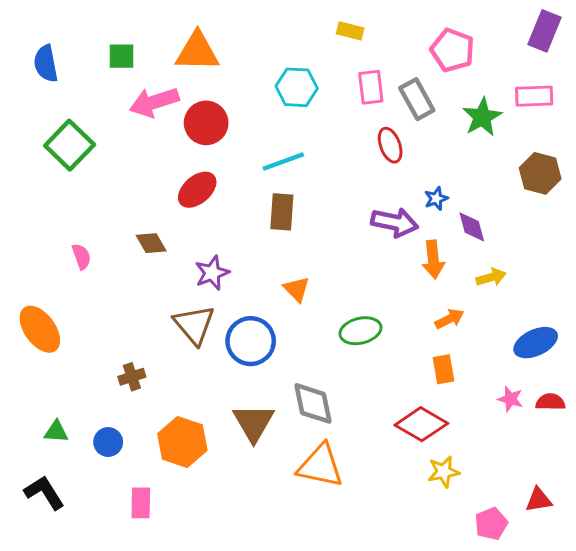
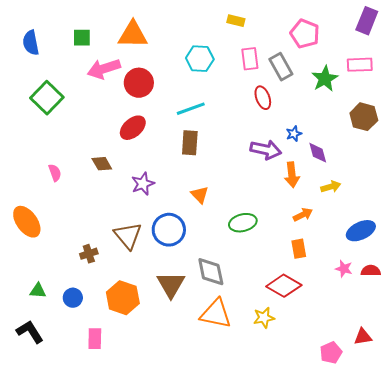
brown triangle: (194, 325) -> (128, 236), moved
yellow star: (444, 472) -> (264, 318), moved

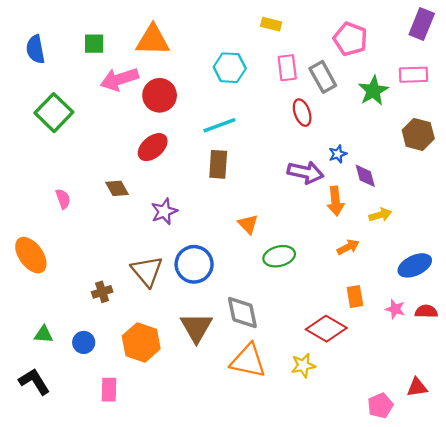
orange triangle: (200, 195) -> (248, 224), moved
orange rectangle: (299, 249) -> (355, 296), moved

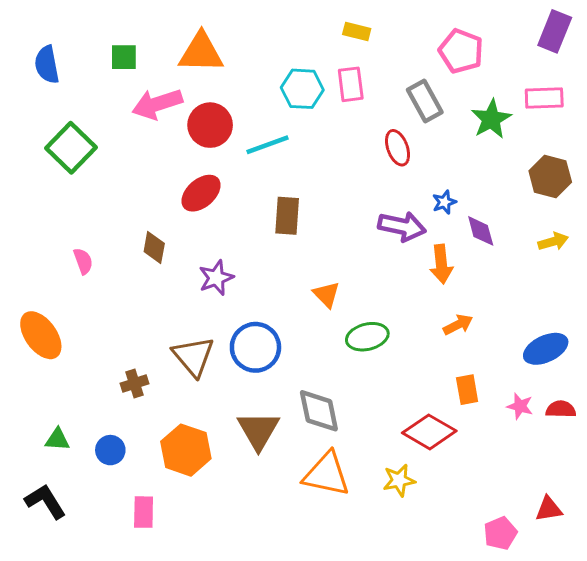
pink rectangle: (287, 68) -> (351, 84), moved
cyan line: (219, 125) -> (268, 145), moved
brown diamond: (117, 188) -> (154, 248), turned 40
yellow arrow: (380, 215) -> (553, 241), moved

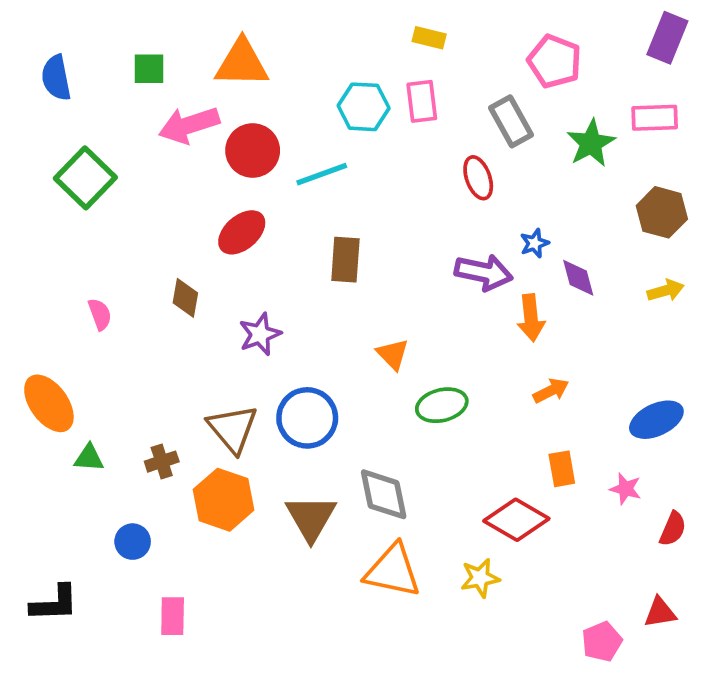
red semicircle: (561, 409) -> (673, 529), moved, turned 112
green triangle: (57, 439) -> (89, 458), moved
orange hexagon: (186, 450) -> (224, 500), moved
black L-shape: (45, 501) -> (54, 603), turned 120

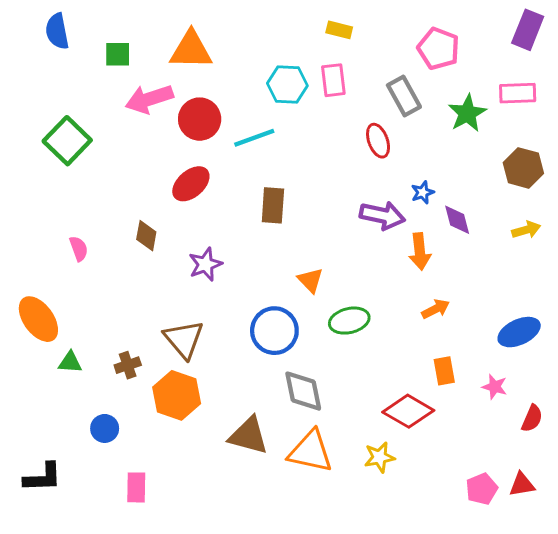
blue semicircle: (56, 78) -> (57, 31), moved
blue circle: (307, 418) -> (274, 331), moved
brown triangle: (311, 518) -> (249, 436), moved, turned -45
pink pentagon: (602, 642) -> (482, 489), moved

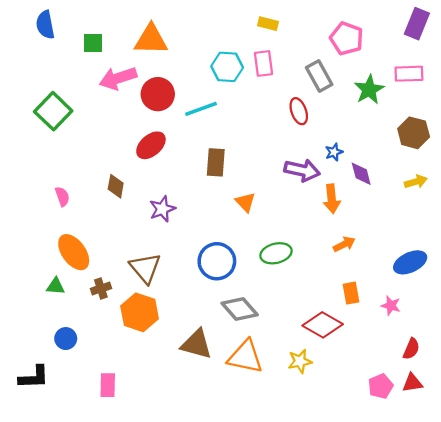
orange triangle: (310, 280) -> (245, 202), moved
orange ellipse: (38, 319) -> (74, 252), moved
gray diamond: (303, 391) -> (240, 309), turned -30
red semicircle: (532, 418) -> (411, 349), moved
blue circle: (105, 428) -> (66, 339), moved

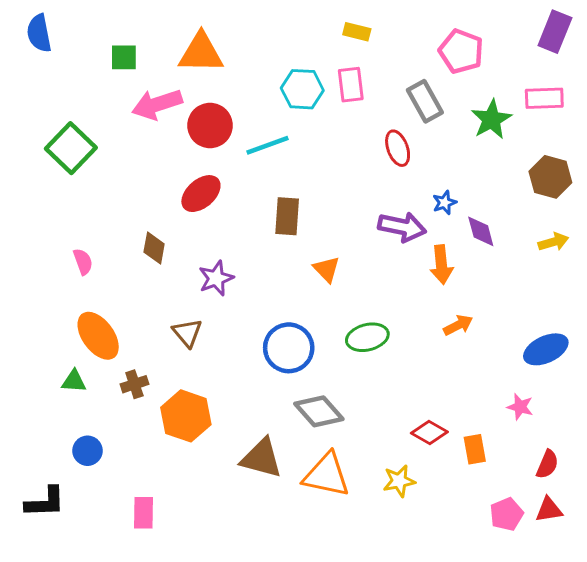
blue semicircle: (45, 25) -> (39, 33), moved
brown triangle: (145, 268) -> (187, 333), moved, size x0.7
orange rectangle: (351, 293) -> (475, 449), moved
red diamond: (323, 325) -> (429, 433), size x0.7

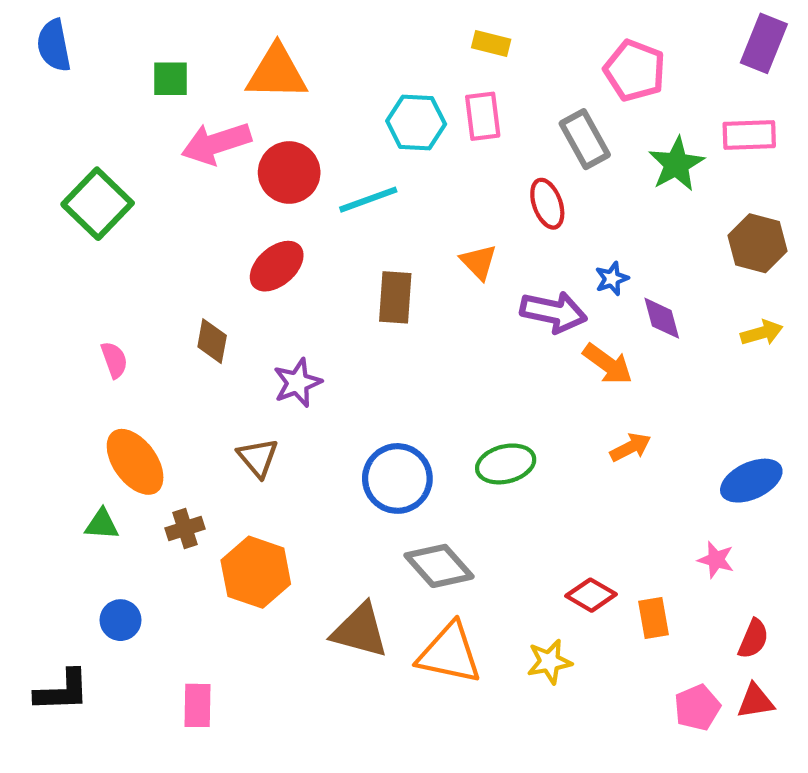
orange arrow: (441, 265) -> (608, 364), turned -48
orange triangle: (327, 269) -> (479, 262), moved

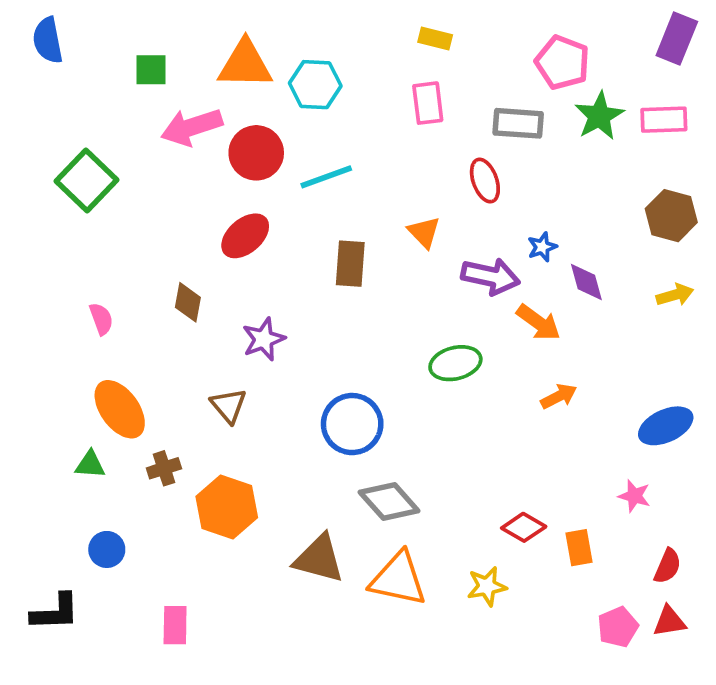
cyan hexagon: (416, 122) -> (315, 85), moved
gray rectangle: (585, 139) -> (518, 123), turned -57
green star: (676, 164) -> (599, 116), moved
green ellipse: (506, 464) -> (455, 363), moved

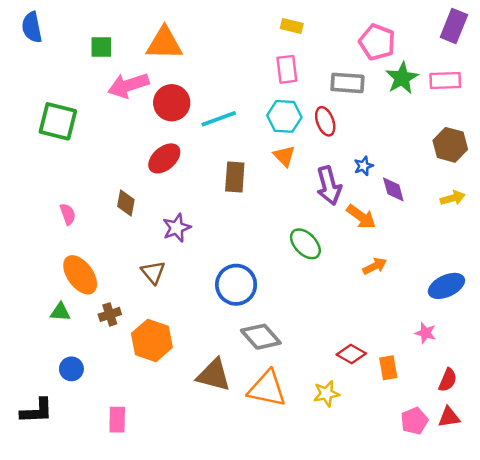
cyan hexagon: (315, 85) -> (284, 116), moved
green square: (86, 181) -> (58, 121), turned -30
purple arrow: (490, 276) -> (329, 186), turned 63
green ellipse: (455, 363) -> (305, 244), turned 60

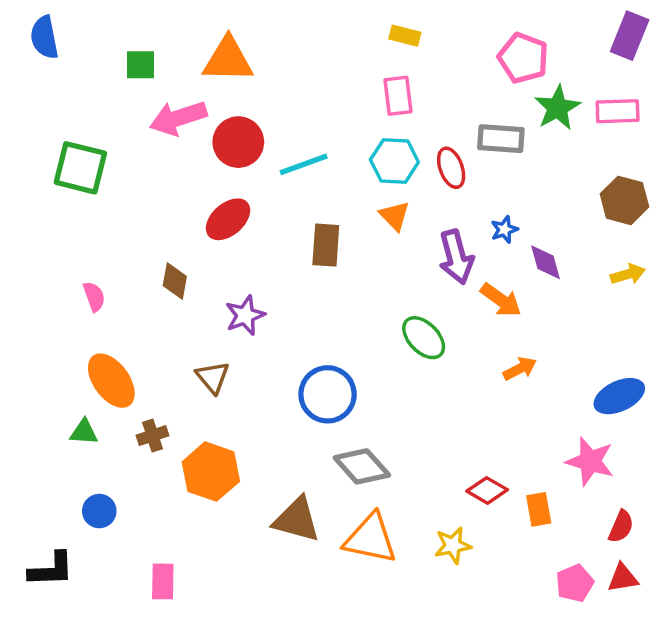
gray rectangle: (347, 83) -> (501, 139), moved
pink star: (425, 333) -> (590, 461), size x1.6

